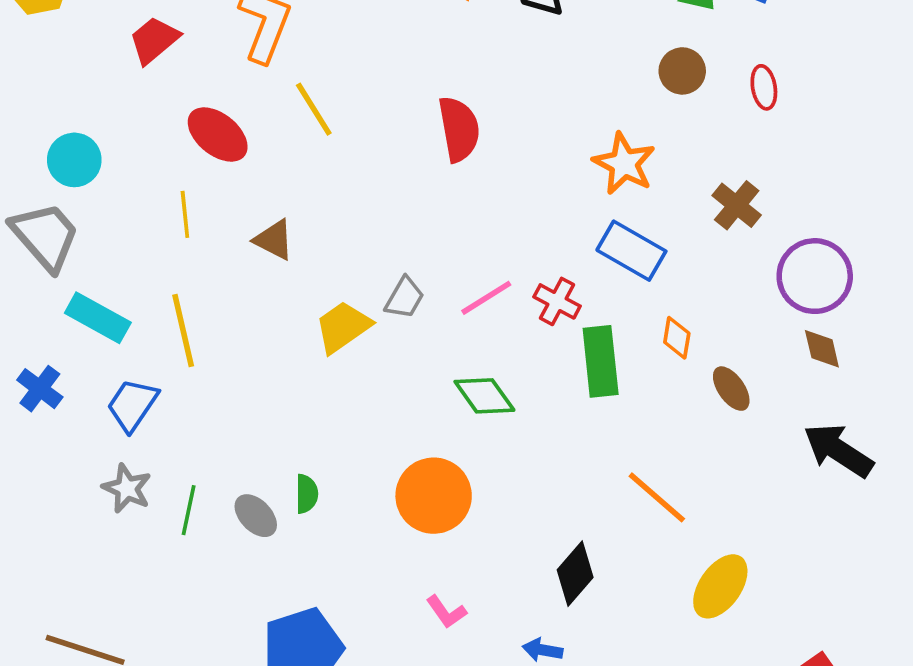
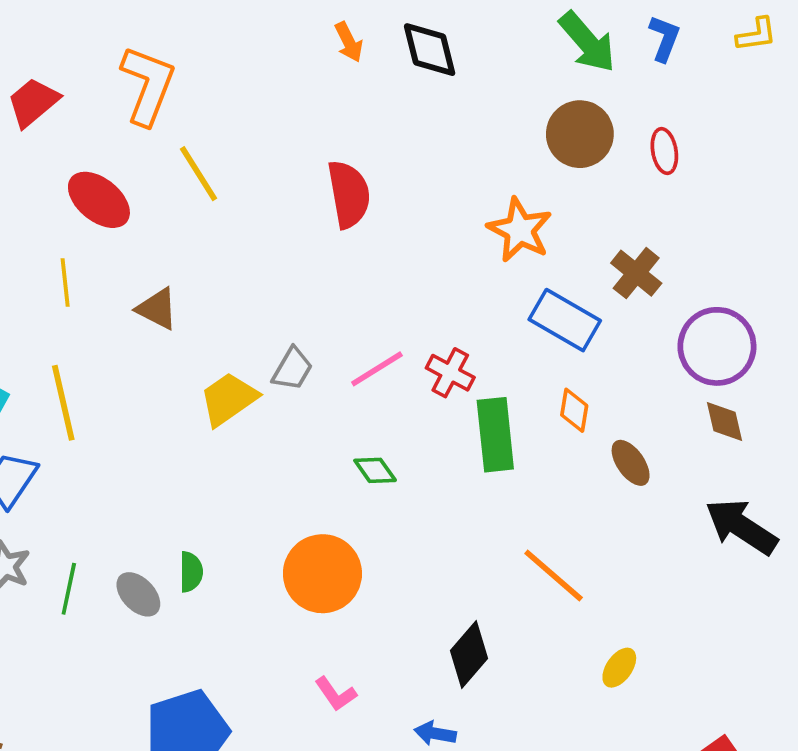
brown circle: (682, 71) -> (580, 134), size x1.4
blue rectangle: (631, 251) -> (565, 320), moved
green diamond: (484, 396) -> (375, 470), size x0.7
yellow ellipse: (720, 586) -> (619, 668), size x0.6

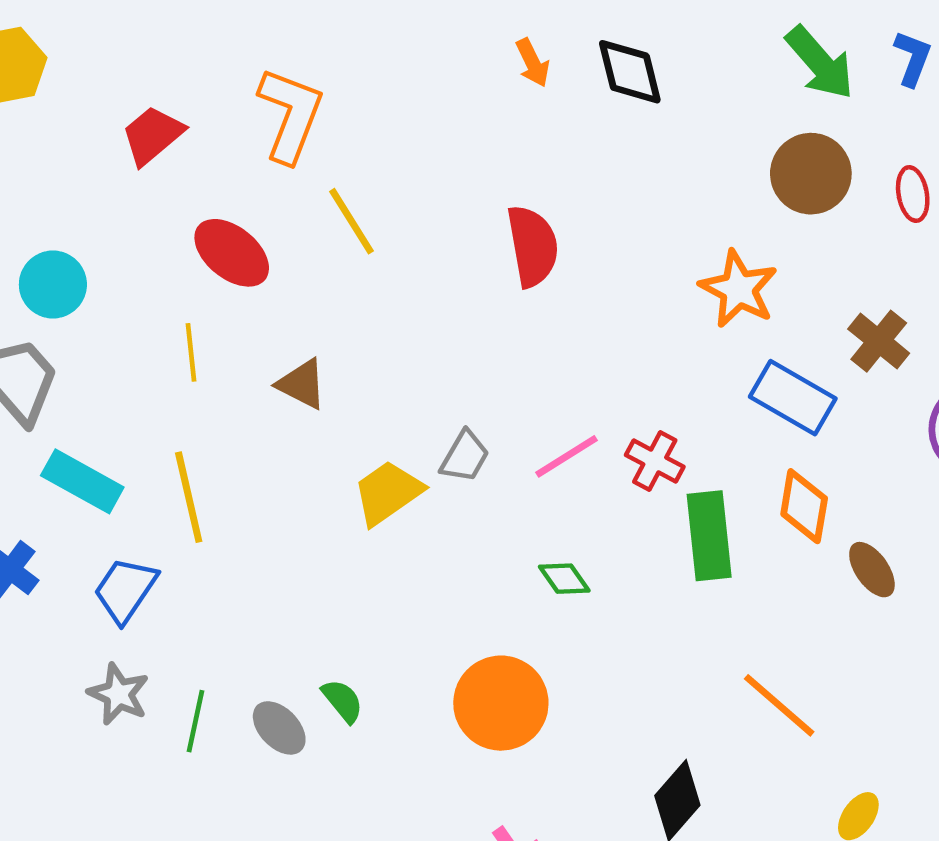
orange diamond: (574, 410) -> (804, 506), size x1.4
green semicircle: (191, 572) -> (343, 701), turned -39

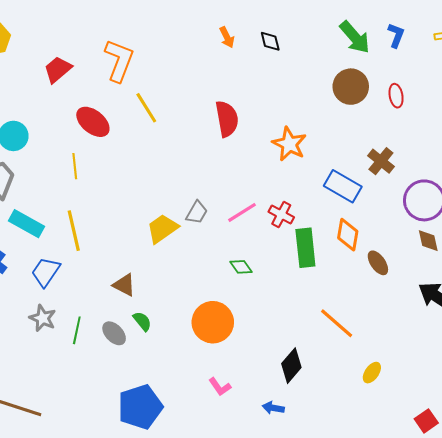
black diamond: (630, 72) -> (270, 41), size x0.7
orange star: (738, 289) -> (289, 144), moved
brown triangle: (302, 384) -> (124, 285), moved

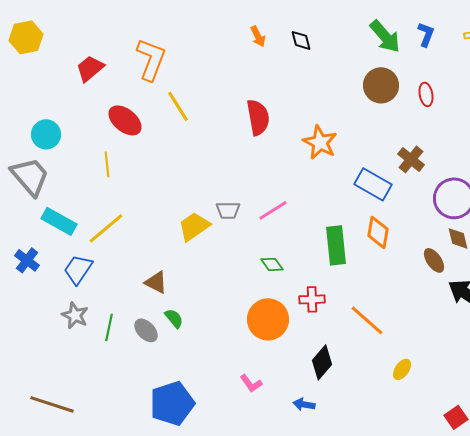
gray trapezoid: (197, 212) -> (228, 210), turned 60
red cross: (281, 214) -> (312, 299), moved, turned -30
yellow line: (74, 231) -> (106, 228), turned 63
brown ellipse: (378, 263) -> (434, 260), moved
orange circle: (213, 322) -> (268, 319), moved

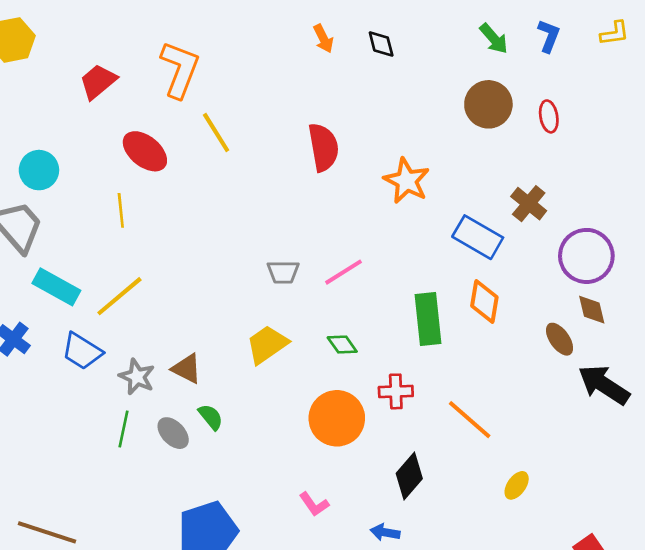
green arrow: (385, 36) -> (494, 39), size x0.7
yellow trapezoid: (194, 226) -> (267, 345), moved
blue trapezoid: (78, 269) -> (82, 351), turned -92
gray star: (75, 315) -> (137, 377), moved

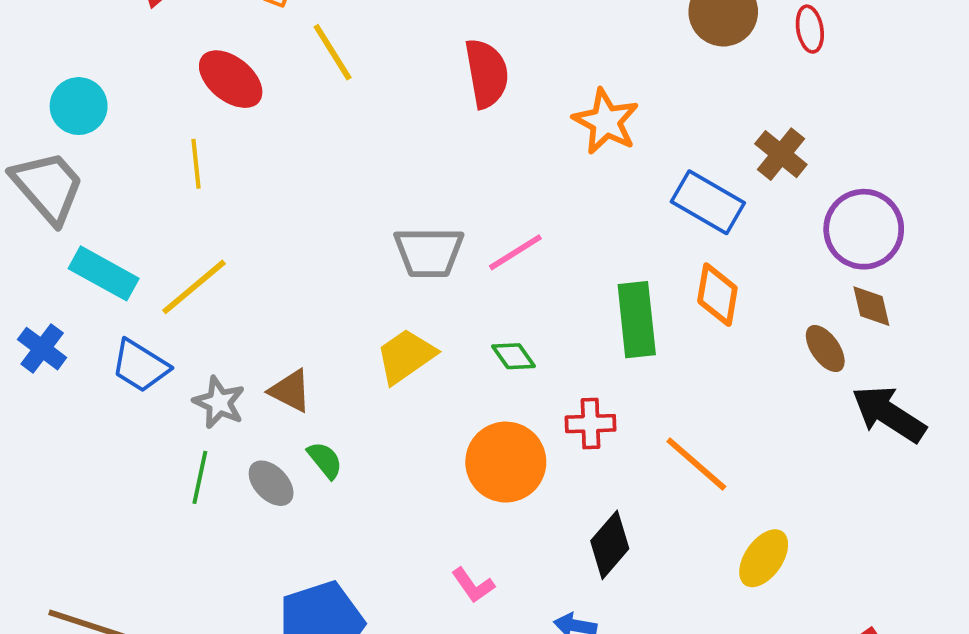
gray trapezoid: (283, 272) -> (429, 252), size x1.5
yellow ellipse: (517, 485) -> (764, 558), size x1.4

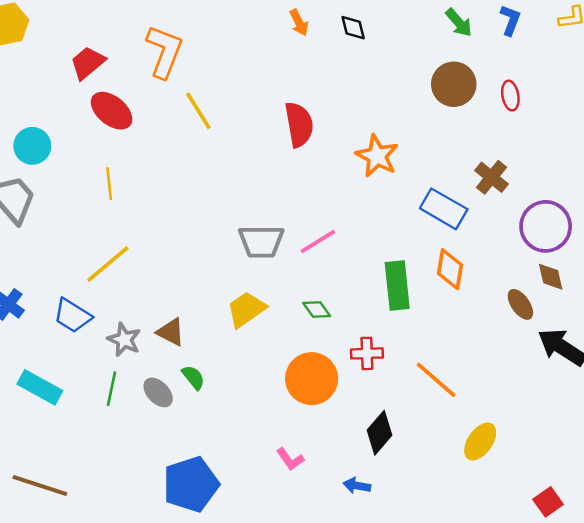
red ellipse: (231, 79) -> (112, 111), moved
cyan rectangle: (104, 273) -> (40, 387), moved

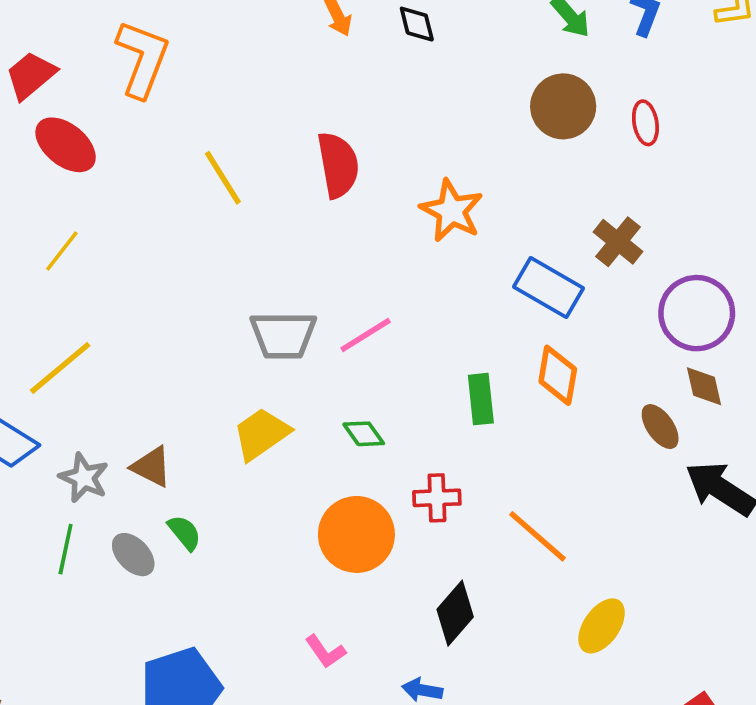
yellow line: (198, 111) -> (223, 178), moved
yellow line: (109, 184) -> (62, 251), turned 44
green rectangle: (397, 286) -> (481, 399), size x0.7

